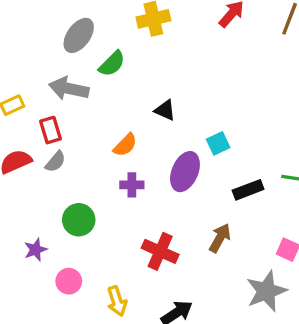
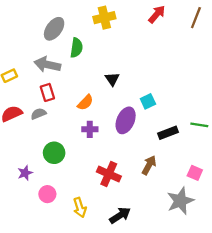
green semicircle: (112, 64) -> (76, 48), turned -36
black triangle: (165, 110) -> (112, 79), turned 32
red rectangle: (50, 130) -> (47, 92), moved
gray semicircle: (55, 162) -> (38, 114), turned -152

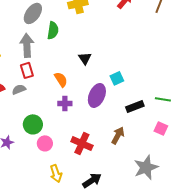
gray arrow: (47, 65) -> (27, 45), turned 75
orange semicircle: (85, 103) -> (61, 79), turned -77
pink square: (195, 173) -> (161, 128), moved
pink circle: (47, 194) -> (45, 143), moved

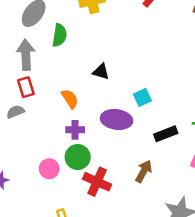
black triangle: (85, 58) -> (101, 72), turned -40
purple ellipse: (97, 95) -> (117, 119), turned 75
green circle: (33, 124) -> (78, 157), moved
pink circle: (45, 143) -> (49, 169), moved

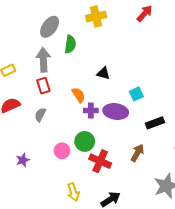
gray semicircle: (15, 112) -> (40, 115), moved, turned -40
purple cross: (75, 130) -> (91, 110), moved

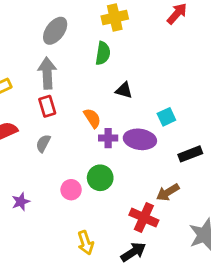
green semicircle: (70, 44) -> (103, 53), moved
brown arrow: (137, 153) -> (168, 192), turned -150
red cross: (100, 161) -> (144, 218), moved

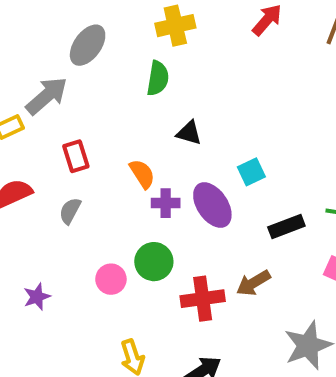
gray arrow: (47, 73) -> (47, 96), moved, turned 52
purple ellipse: (140, 139) -> (212, 205), turned 48
red cross: (144, 218) -> (203, 299), moved, turned -32

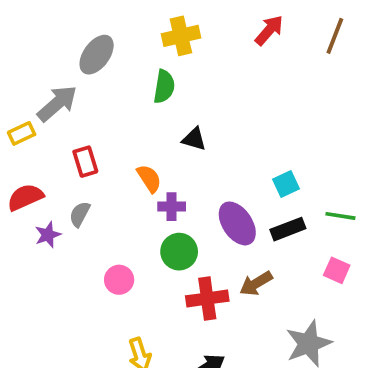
cyan square: (251, 172) -> (286, 184), moved
purple ellipse: (212, 205) -> (237, 223), moved
green circle: (154, 262) -> (179, 252), moved
purple star: (37, 297) -> (48, 235), moved

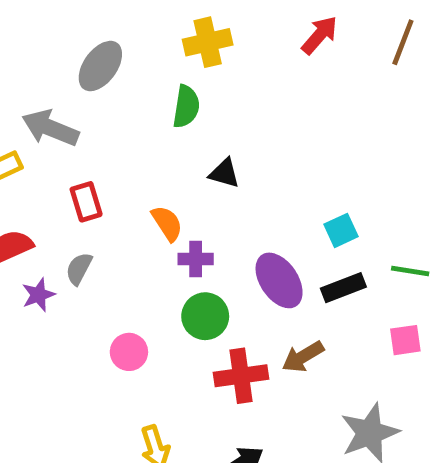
gray arrow: (57, 103) -> (50, 128), turned -117
pink square: (337, 270) -> (405, 340), turned -32

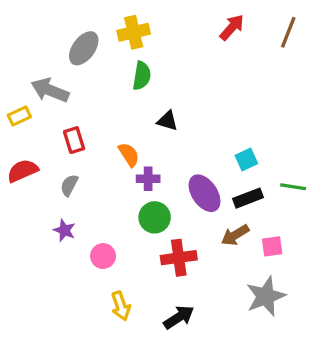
yellow cross: (208, 42) -> (134, 32), moved
purple star: (38, 295) -> (64, 230), moved, turned -30
pink square: (405, 340) -> (272, 246), moved
pink circle: (129, 352) -> (103, 256), moved
brown arrow: (303, 357) -> (235, 235), moved

